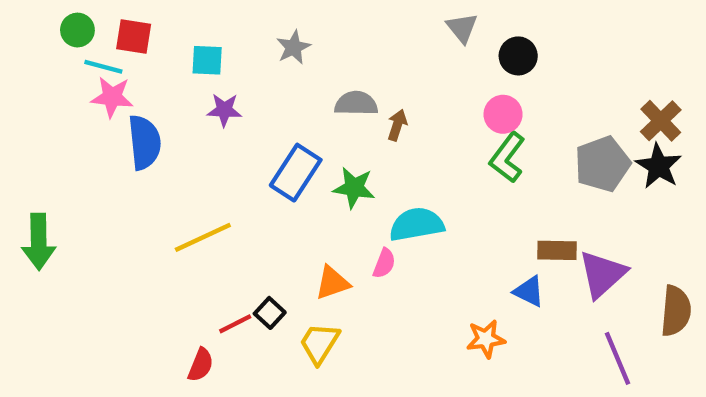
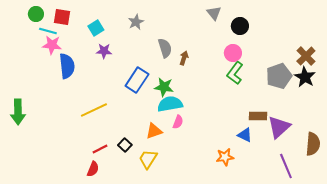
cyan square: (207, 60) -> (96, 28), turned -35
gray semicircle: (356, 103) -> (165, 48), turned 72
cyan semicircle: (417, 224) -> (170, 104), moved
red line: (235, 324) -> (100, 149), moved

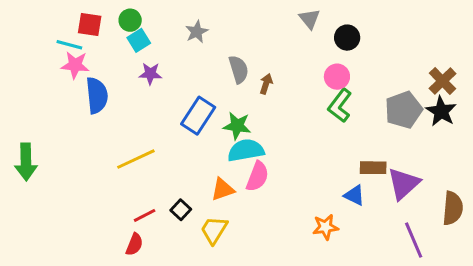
green circle: (36, 14) -> (130, 20), moved
pink semicircle: (178, 122) -> (257, 176), size x1.5

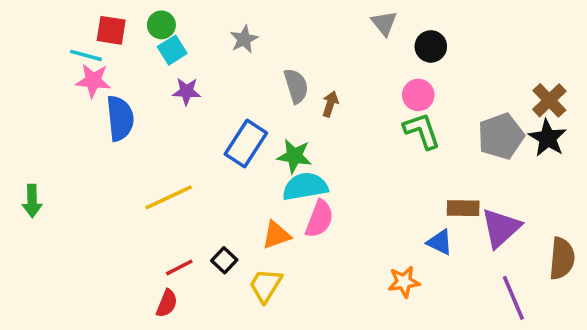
green L-shape: (340, 106) -> (422, 131), turned 124
green arrow: (26, 162) -> (32, 201), size x0.7

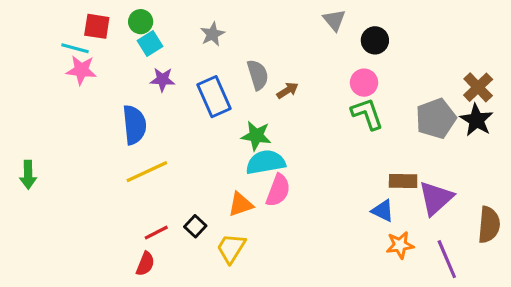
brown arrow: (330, 104) -> (287, 90), turned 40
blue semicircle: (120, 118) -> (134, 125), moved
blue rectangle: (246, 143) -> (214, 97), moved, turned -57
orange star: (404, 282) -> (400, 245), moved

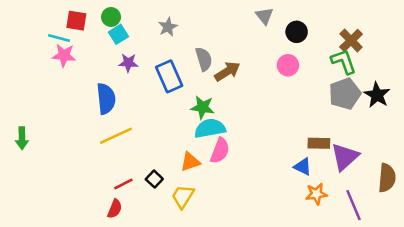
brown cross: (478, 87) -> (351, 41), moved
brown arrow: (287, 90) -> (227, 71), size x1.5
green L-shape: (367, 114) -> (344, 62), moved

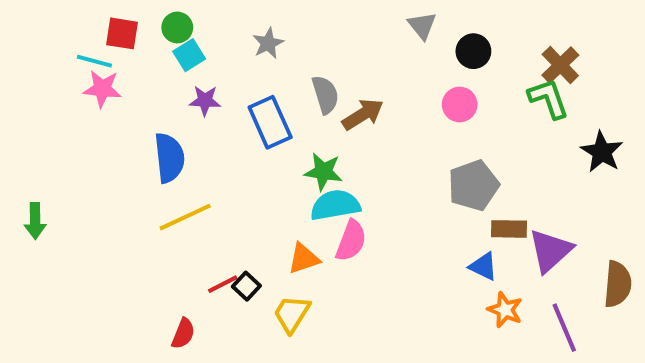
gray pentagon: (345, 94) -> (473, 185), moved
red line: (123, 184) -> (223, 284), moved
orange star: (316, 194) -> (505, 310), turned 30

